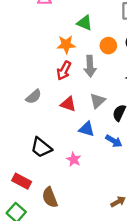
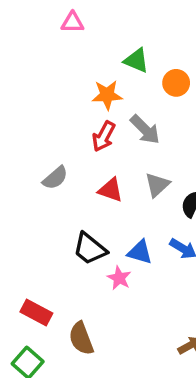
orange circle: (108, 46) -> (176, 83), moved
gray arrow: (90, 66) -> (145, 130), turned -42
blue triangle: (87, 129) -> (140, 252), moved
black trapezoid: (41, 147) -> (90, 249), moved

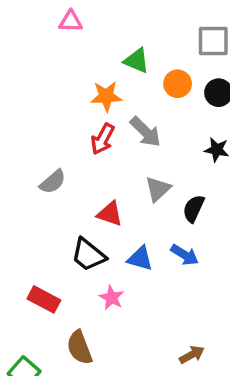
red triangle: (111, 190) -> (110, 214), moved
pink star: (119, 278) -> (112, 298), moved
red rectangle: (36, 313) -> (44, 299), moved

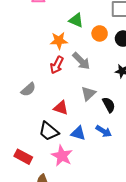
black semicircle: (194, 209) -> (109, 105), turned 126
pink star: (112, 298) -> (62, 156), size x1.5

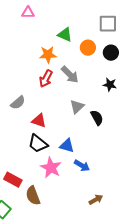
red triangle: (61, 108) -> (39, 121), moved
blue arrow: (104, 131) -> (82, 166), moved
red rectangle: (23, 157) -> (13, 180), moved

